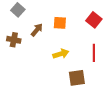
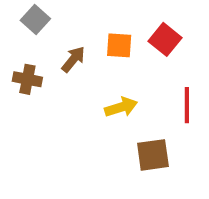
red square: (94, 20) -> (165, 39), moved

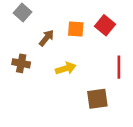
brown cross: (27, 79) -> (21, 63), moved
yellow arrow: (121, 107) -> (66, 68), moved

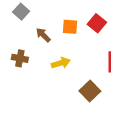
brown arrow: (47, 38) -> (43, 35), turned -84
brown square: (97, 99) -> (90, 91), turned -36

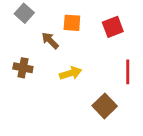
red square: (97, 23) -> (113, 27), turned 30
orange square: (70, 27) -> (72, 23), moved

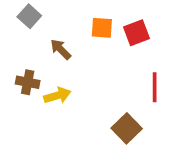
orange square: (72, 23) -> (102, 28), moved
yellow arrow: (71, 73) -> (57, 95), moved

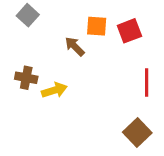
brown arrow: (61, 49) -> (75, 46), moved
brown square: (127, 128) -> (137, 132), moved

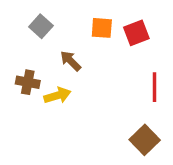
gray square: (28, 15) -> (41, 26), moved
brown arrow: (75, 46) -> (71, 61), moved

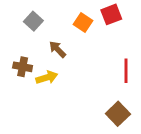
orange square: (102, 28) -> (83, 22), turned 30
red square: (136, 33) -> (111, 14), moved

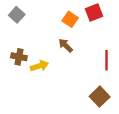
gray square: (33, 21) -> (17, 15), moved
brown arrow: (58, 49) -> (66, 45), moved

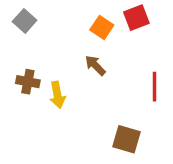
yellow arrow: (39, 66) -> (57, 95), turned 96
brown square: (100, 97) -> (126, 139), moved, turned -30

